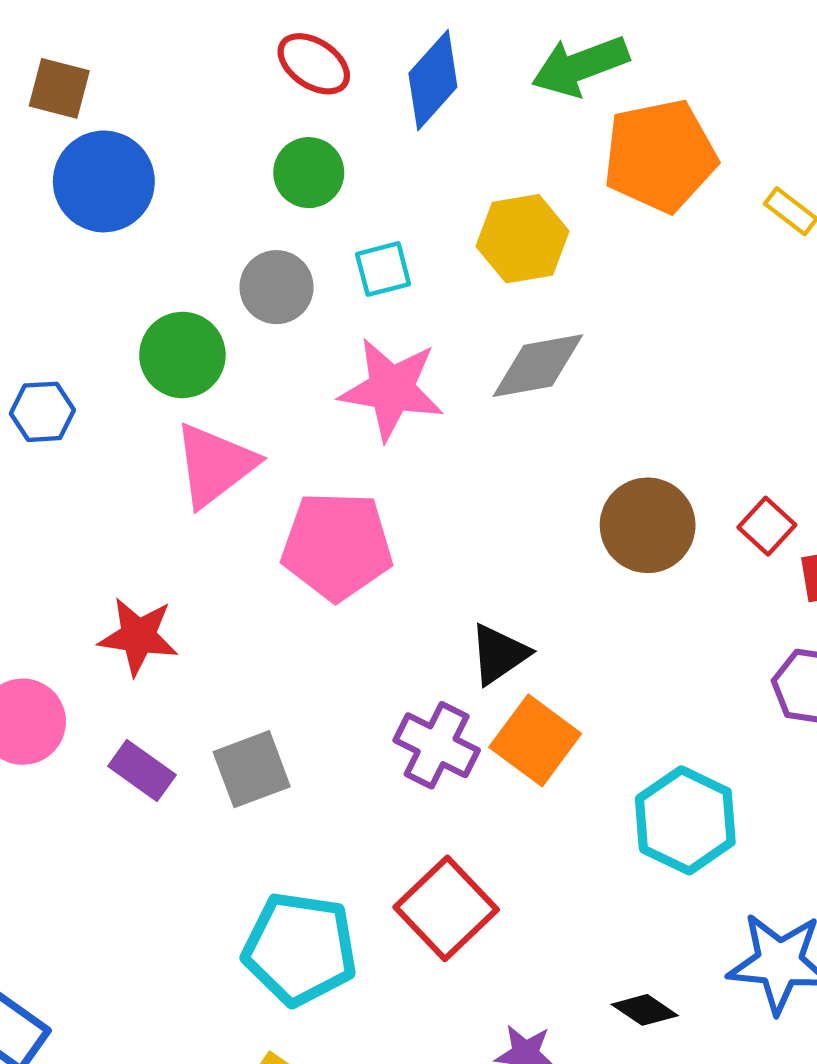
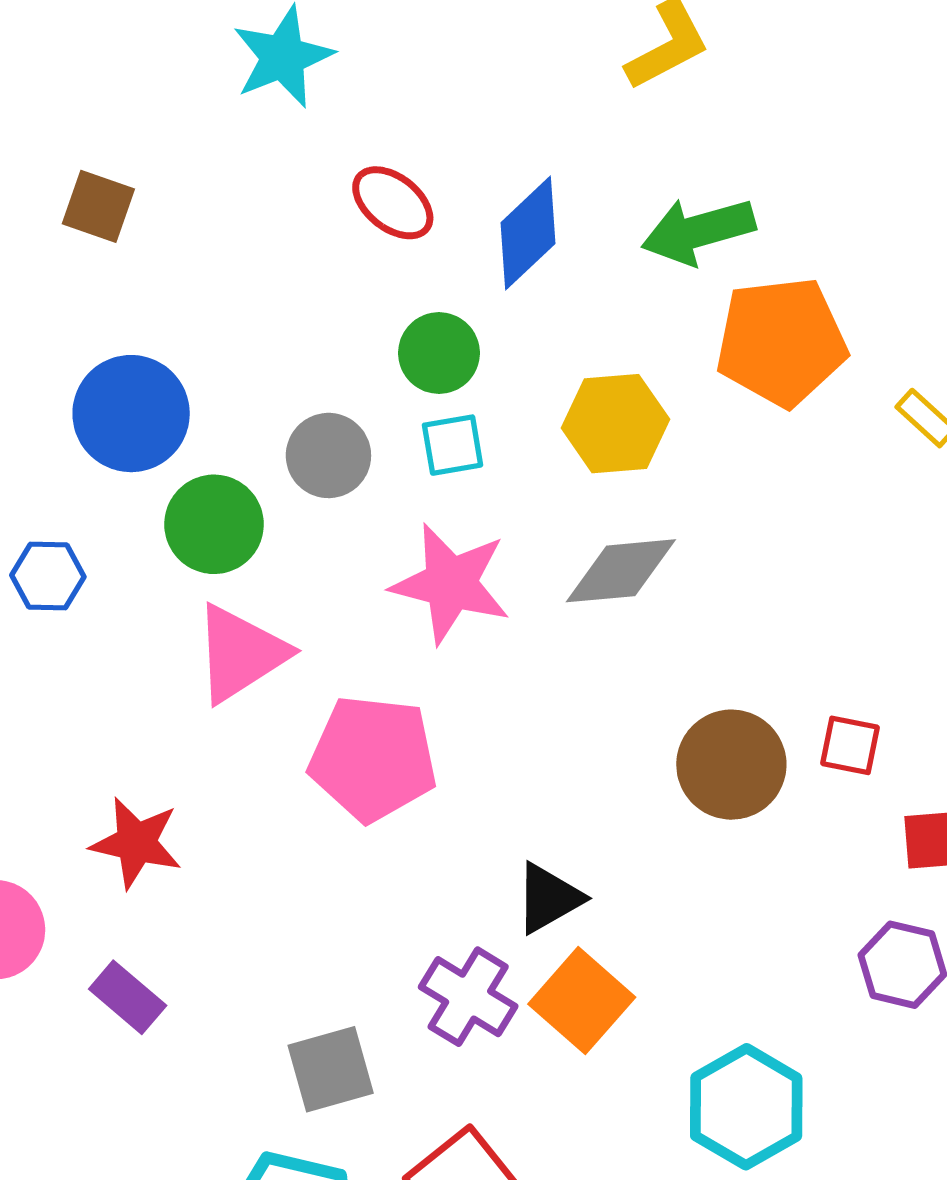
green circle: (309, 173) -> (439, 353), moved
blue circle: (104, 181) -> (131, 414), moved
red square: (767, 526) -> (850, 745), moved, turned -36
gray square: (252, 769) -> (331, 1069), moved

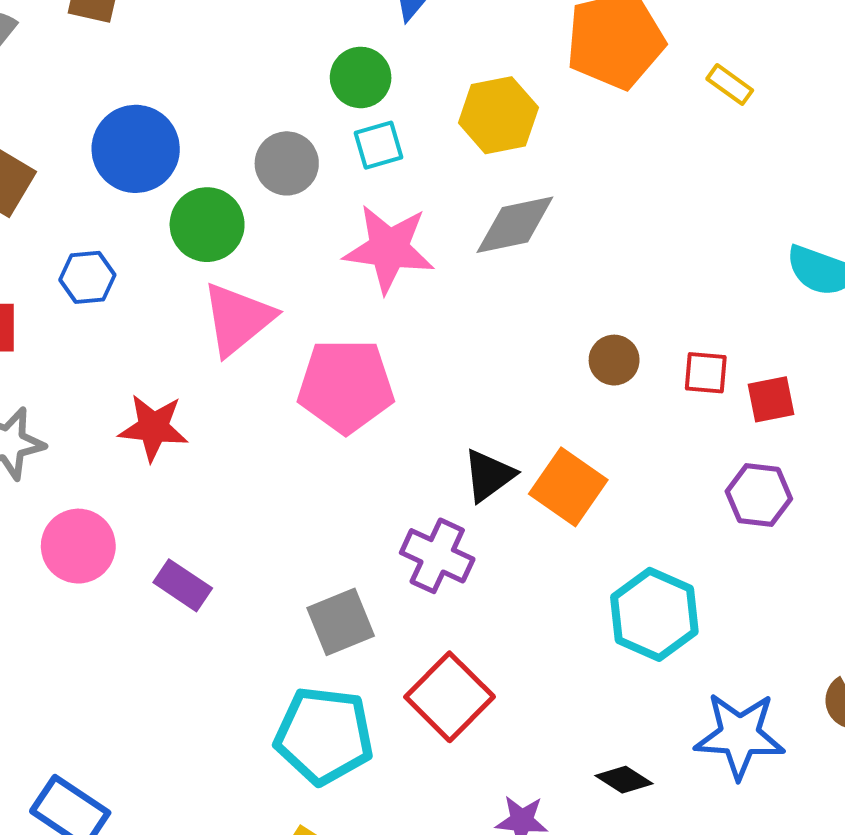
red square: (850, 745) -> (706, 373), moved
brown circle: (731, 765) -> (614, 360), size x0.6
red star: (136, 843) -> (153, 428), moved
orange square: (582, 1001) -> (568, 487), moved

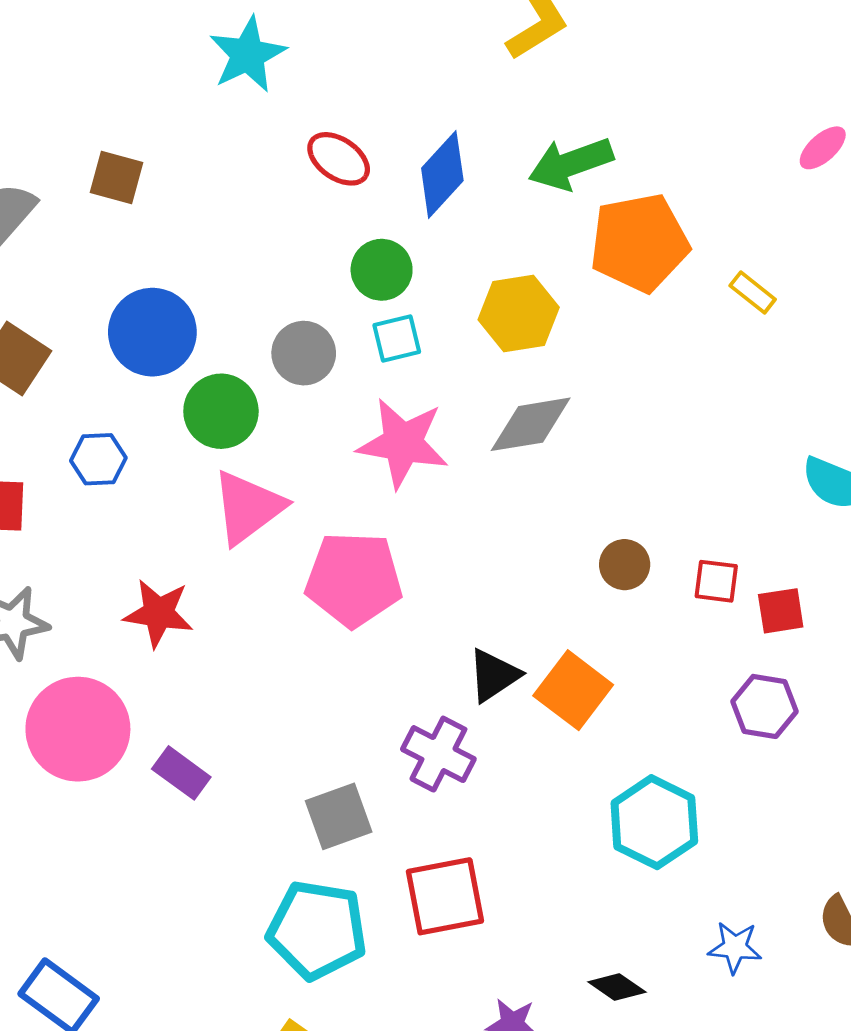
pink circle: (78, 546) -> (78, 729), size x1.4
red square: (450, 697) -> (445, 896), turned 32
blue star: (739, 735) -> (735, 947), size x0.6

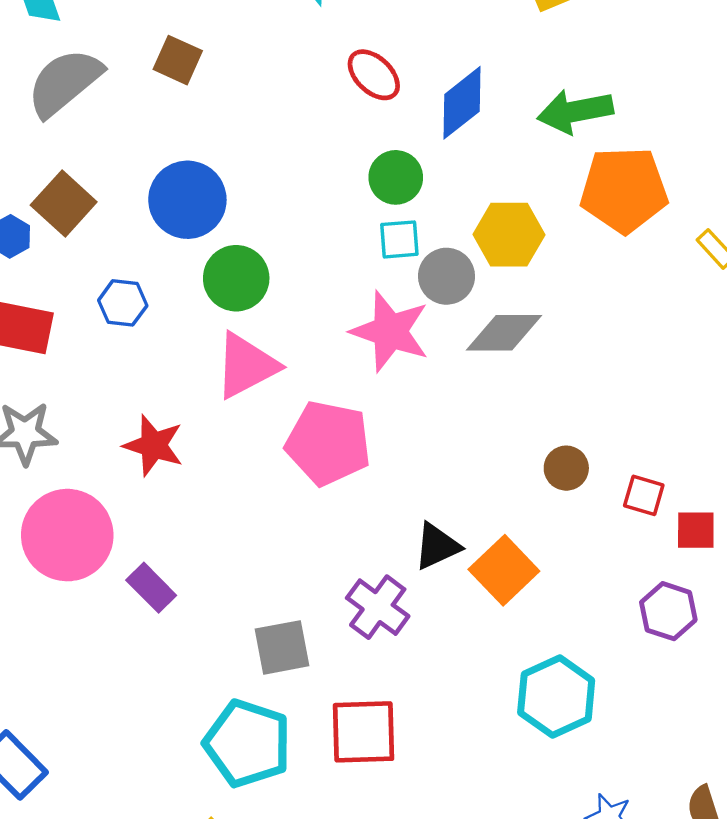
gray circle: (304, 353) -> (446, 276), moved

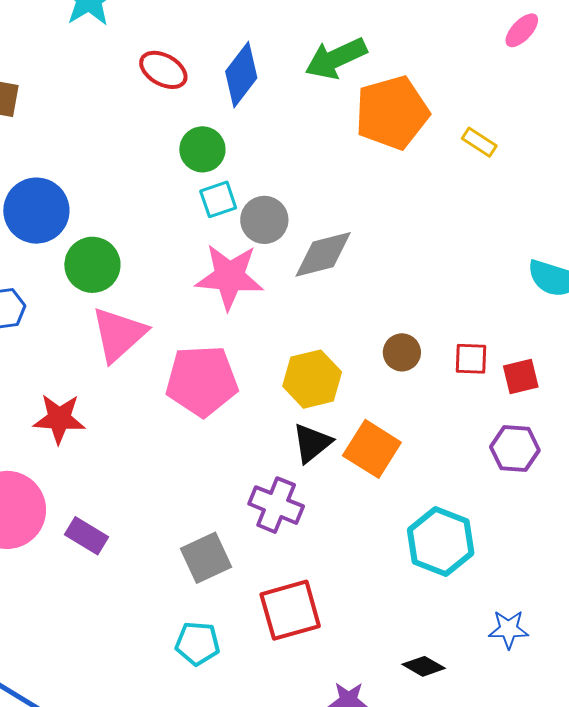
yellow hexagon: (509, 235) -> (312, 379), moved
cyan pentagon: (247, 743) -> (197, 643), size x0.6

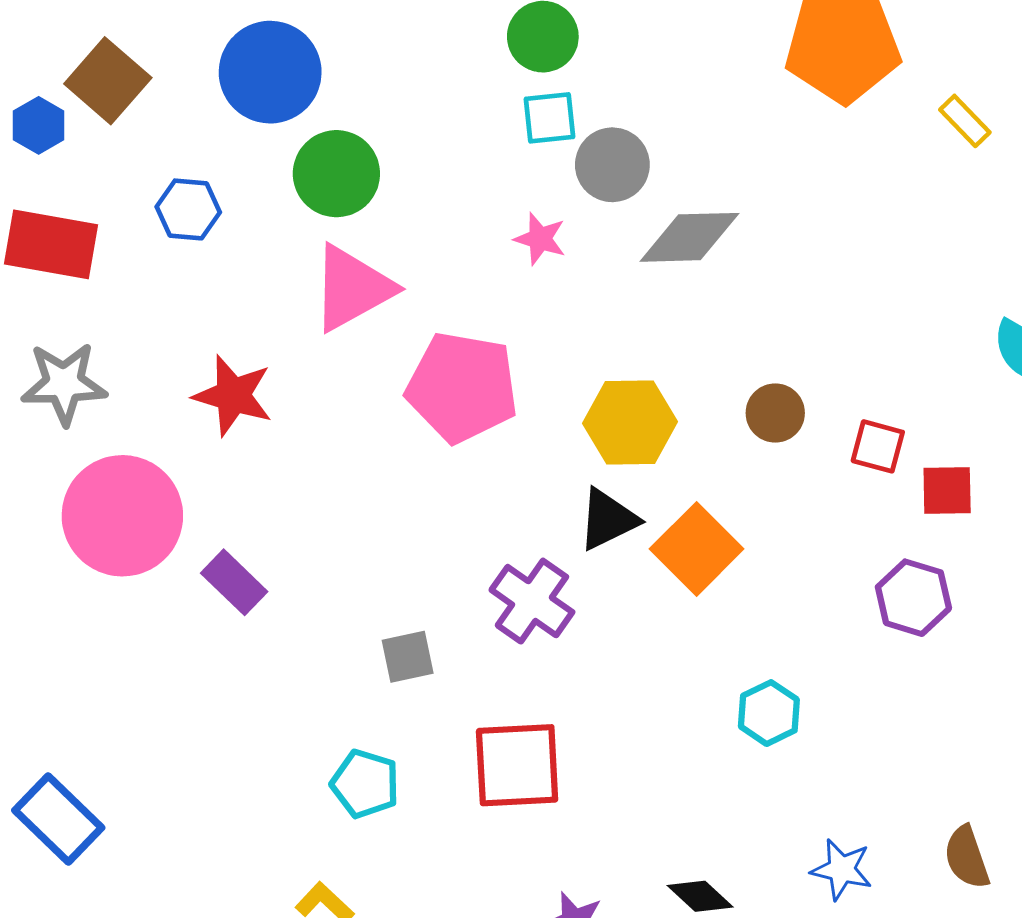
pink star: (229, 277) -> (540, 239), size x0.5
cyan hexagon: (441, 542) -> (769, 713), size x0.6
gray square: (206, 558) -> (408, 657), size x0.7

